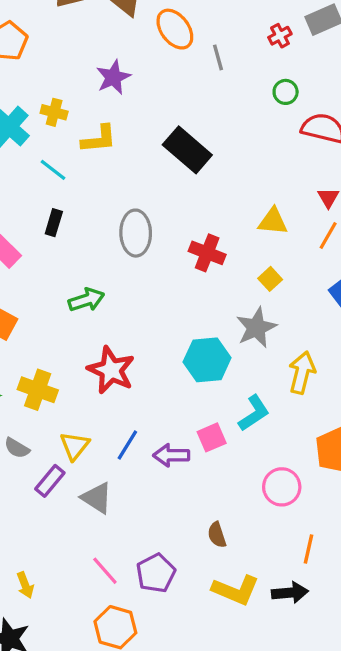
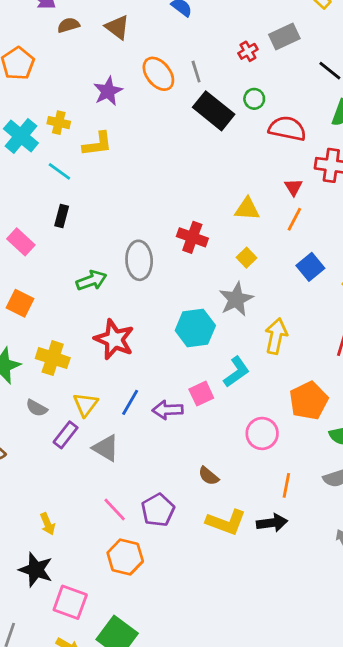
orange ellipse: (175, 29) -> (158, 74), moved
black rectangle: (187, 150) -> (214, 111), moved
gray ellipse: (136, 233) -> (139, 260), moved
brown semicircle: (217, 535) -> (209, 476), turned -30

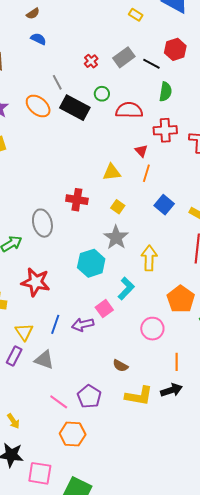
gray rectangle: (284, 37) -> (124, 57), moved
orange ellipse: (158, 74) -> (38, 106), moved

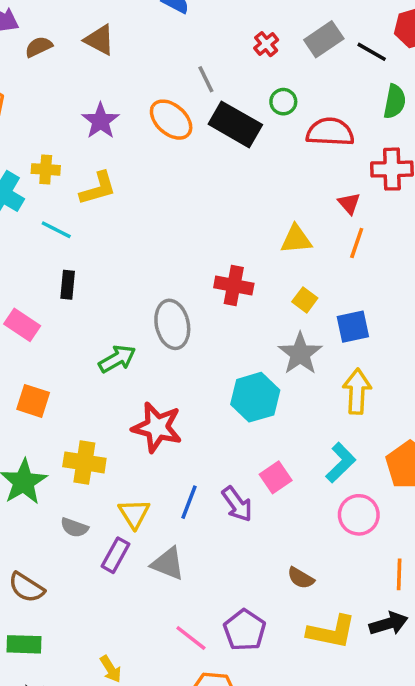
blue square: (164, 205) -> (353, 327), moved, turned 36
cyan L-shape: (126, 288) -> (341, 463), moved
purple arrow: (83, 325) -> (237, 504), turned -115

